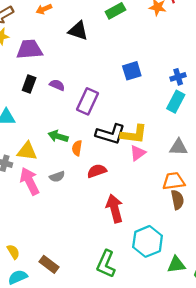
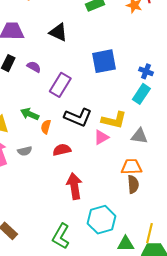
black triangle: (78, 31) -> (58, 32), moved
blue square: (132, 71) -> (104, 61), size x1.4
blue cross: (178, 77) -> (146, 71), turned 32
yellow L-shape: (134, 134) -> (114, 120), moved

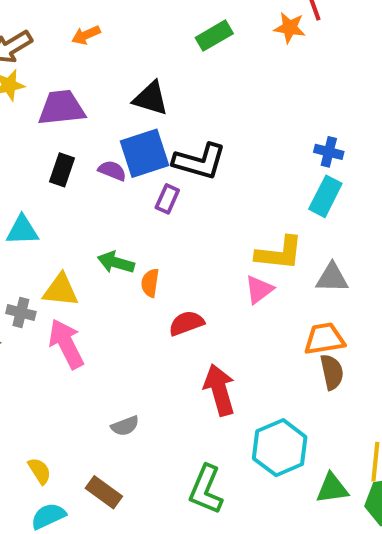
blue square: (104, 61) -> (144, 153), moved
purple rectangle: (60, 85) -> (167, 199), size x0.6
black L-shape: (78, 117) -> (199, 161), moved
gray semicircle: (25, 151) -> (125, 426), moved

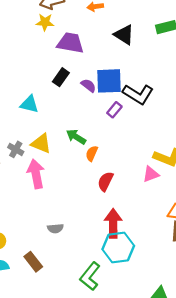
black triangle: (151, 98) -> (124, 35), moved
red semicircle: (186, 323) -> (105, 181), turned -60
cyan hexagon: (280, 448) -> (118, 248), moved

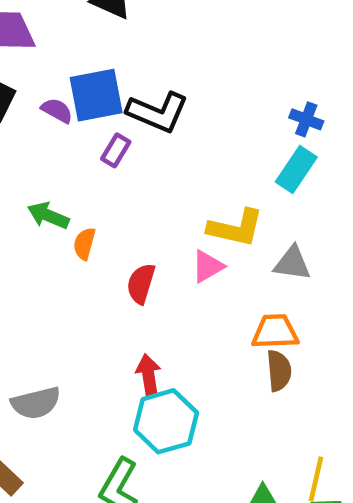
red semicircle: (105, 181) -> (141, 284), moved
red arrow: (113, 223) -> (148, 375), size x0.7
gray semicircle: (55, 228) -> (36, 403), size x1.5

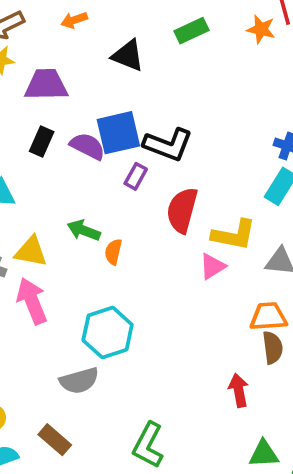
purple semicircle: (57, 110) -> (88, 146), size x1.4
red semicircle: (141, 284) -> (182, 210), moved, size x1.4
red arrow: (148, 375) -> (239, 390), moved
cyan hexagon: (166, 421) -> (108, 332), moved

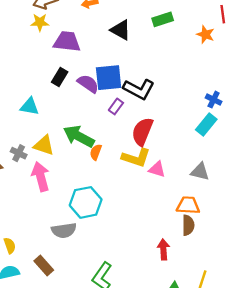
orange star: (261, 29) -> (205, 34), moved
green arrow: (84, 230) -> (79, 136), size x1.5
yellow L-shape: (234, 235) -> (136, 158), moved
pink triangle: (212, 266) -> (157, 169), turned 42

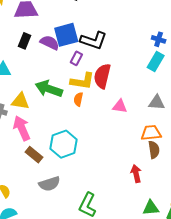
orange semicircle: (96, 152) -> (78, 99), moved
yellow L-shape: (136, 158) -> (82, 81), moved
gray semicircle: (64, 230) -> (49, 184), moved
brown rectangle: (44, 266) -> (34, 155), moved

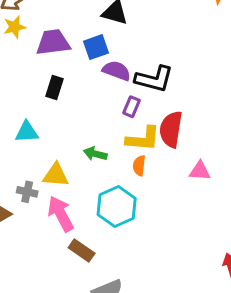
blue square: (66, 35) -> (96, 47), moved, size x0.7
purple semicircle: (50, 43) -> (117, 71), moved
green arrow: (49, 89) -> (95, 154), size x0.6
cyan hexagon: (64, 144) -> (117, 206), moved

